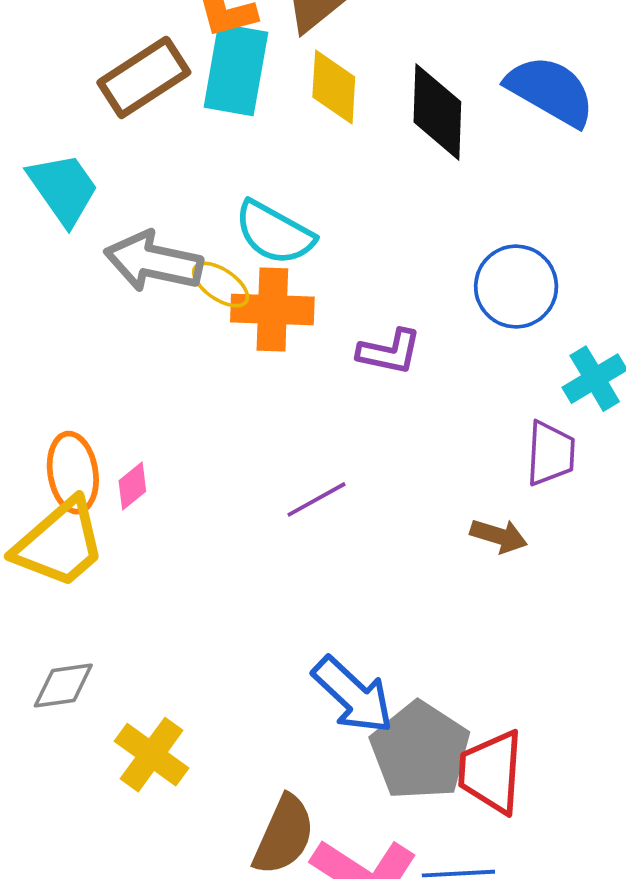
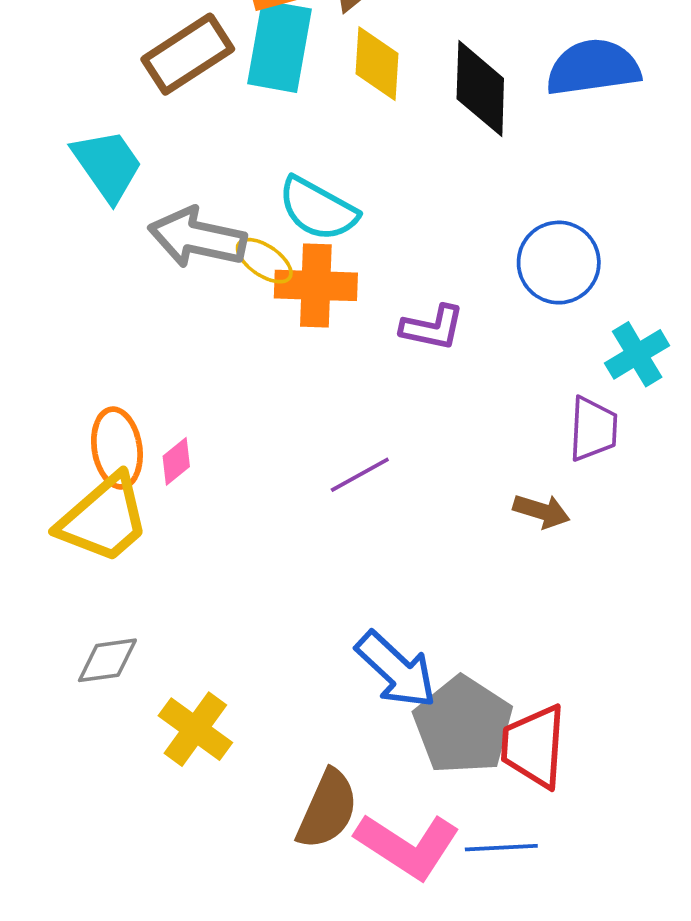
blue semicircle: (551, 91) -> (593, 67), turned -38

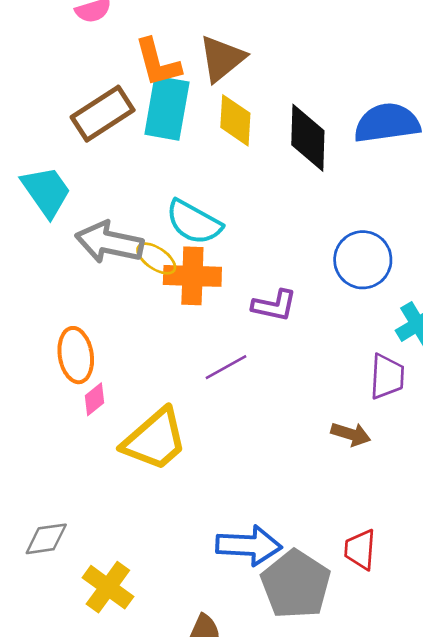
orange ellipse: (117, 448) -> (76, 355), moved
purple line: (360, 475) -> (226, 367), moved
yellow trapezoid: (104, 519) -> (155, 440), moved
blue arrow: (396, 670) -> (249, 546), turned -40
red trapezoid: (534, 746) -> (360, 550), moved, size x0.7

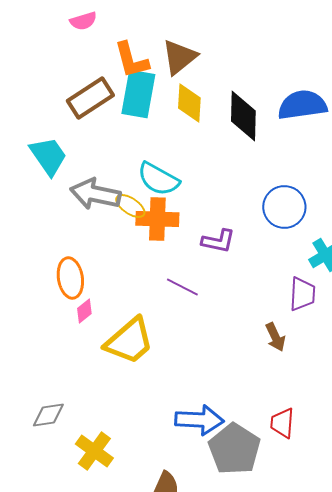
purple line: (226, 367) -> (182, 287), turned 56
brown arrow: (351, 434) -> (275, 337), turned 48

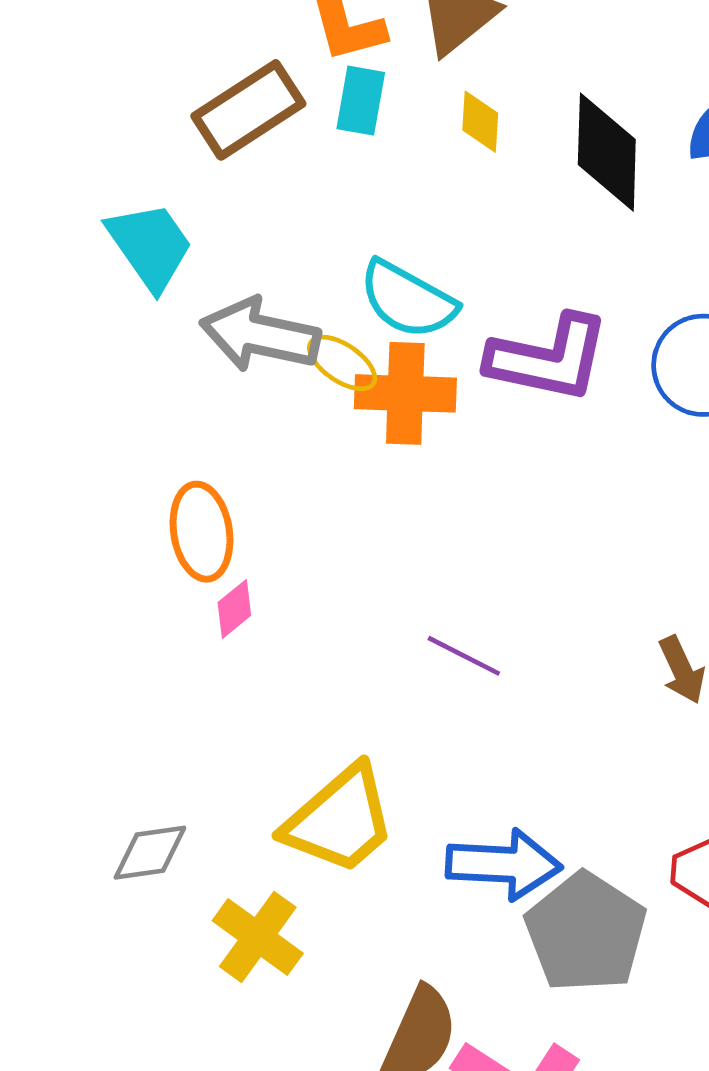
cyan rectangle: (138, 94) -> (361, 101), size x0.6
yellow diamond: (189, 103) -> (480, 122), size x0.7
purple L-shape: (218, 241) -> (548, 358), moved, size x1.6
purple line: (182, 287) -> (464, 656), moved
yellow trapezoid: (129, 341) -> (340, 820), moved

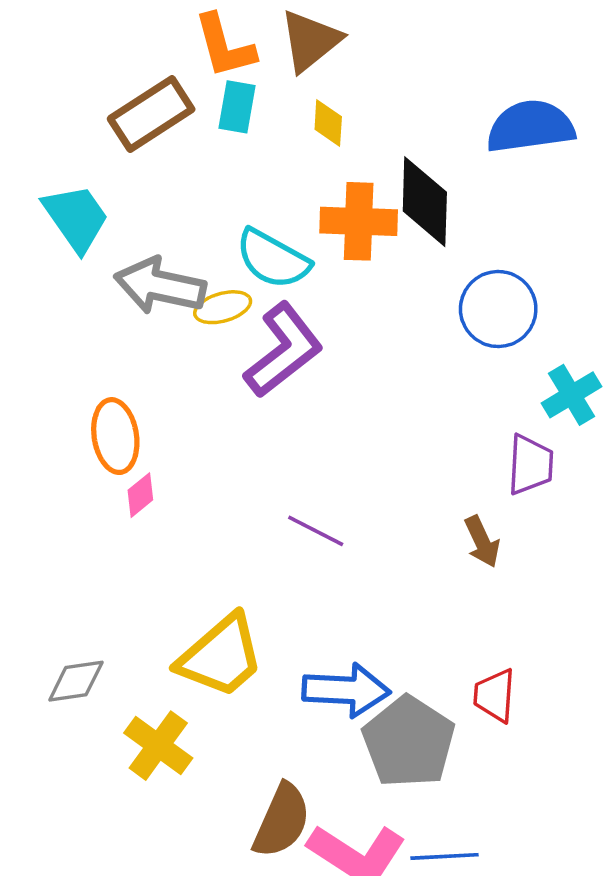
black diamond: (607, 152) -> (425, 202), moved
purple L-shape: (548, 358) -> (283, 350), moved, turned -50
yellow ellipse: (342, 363) -> (223, 307), turned -50
orange cross: (405, 393) -> (359, 221), moved

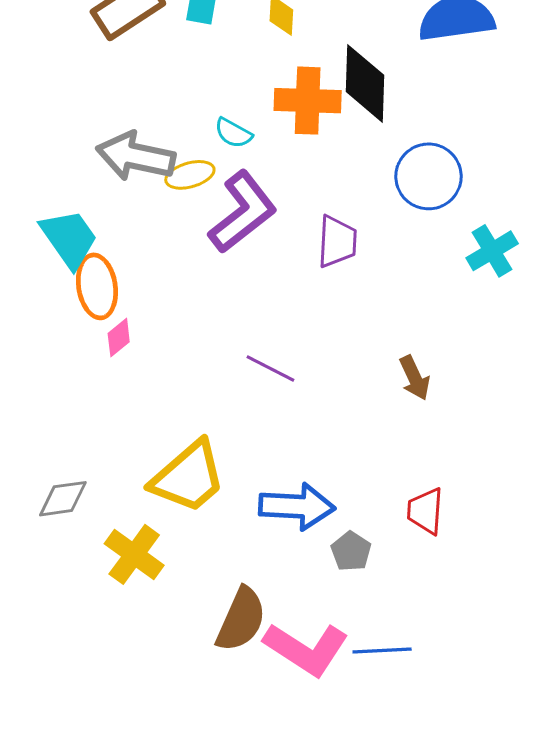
cyan trapezoid: (76, 218) -> (69, 238), moved
cyan semicircle: (273, 259) -> (233, 133), size x0.6
purple trapezoid: (530, 465) -> (337, 242), moved
gray pentagon: (409, 742) -> (351, 551), size x0.5

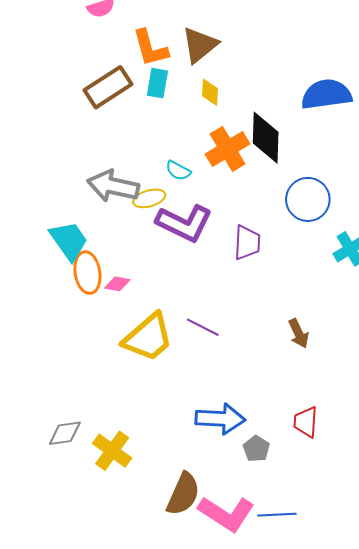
orange cross: (308, 101) -> (227, 149), turned -33
purple L-shape: (243, 212) -> (184, 223), turned 64
pink diamond: (119, 338) -> (117, 284), moved, turned 50
yellow trapezoid: (188, 477) -> (148, 337), moved
gray diamond: (63, 499) -> (65, 433), moved

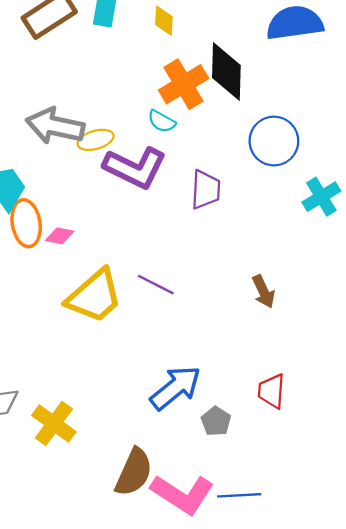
cyan semicircle: (178, 171) -> (162, 121), moved
blue arrow: (220, 419) -> (175, 388), turned -42

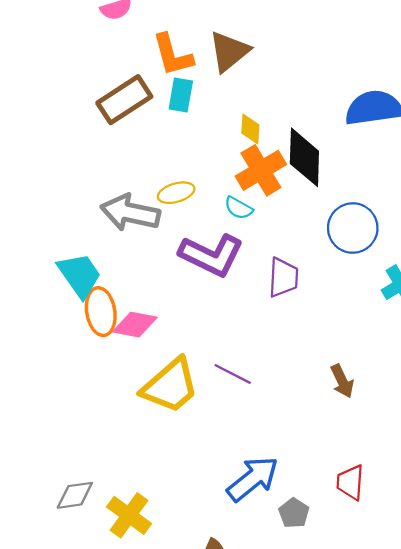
yellow diamond: (164, 21) -> (250, 129), moved
yellow ellipse: (96, 140) -> (176, 193), moved
pink diamond: (60, 236) -> (135, 325), size x1.5

